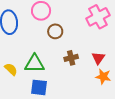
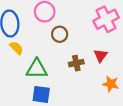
red triangle: (98, 58) -> (101, 56), moved
yellow semicircle: (11, 69) -> (16, 48), moved

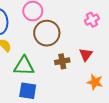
pink cross: (106, 19) -> (92, 20), size x0.6
brown circle: (60, 34) -> (47, 33), size x1.6

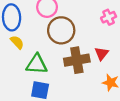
brown cross: (62, 61) -> (77, 60), size x1.6

